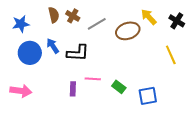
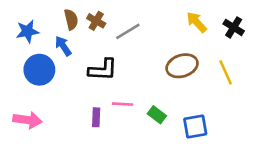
brown ellipse: (128, 31) -> (182, 66), moved
blue arrow: (53, 46) -> (63, 46), moved

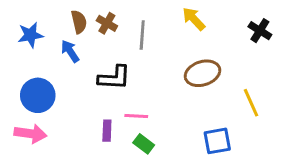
yellow arrow: (197, 22) -> (194, 19), moved
gray line: (128, 31) -> (142, 35), turned -55
blue circle: (39, 70) -> (38, 95), moved
yellow line: (226, 72) -> (251, 103), moved
green rectangle: (157, 115) -> (144, 144), moved

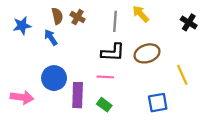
gray line: (142, 35) -> (115, 21), moved
black L-shape: (114, 78) -> (113, 52), moved
blue circle: (38, 95) -> (54, 78), moved
pink line: (136, 116) -> (105, 77), moved
purple rectangle: (107, 131) -> (78, 95), size x1.6

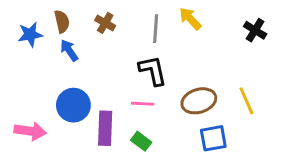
brown semicircle: (57, 16) -> (62, 22), moved
black L-shape: (113, 52) -> (153, 71), turned -105
brown ellipse: (147, 53) -> (199, 101), moved

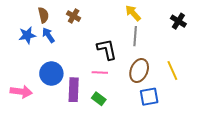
gray line: (156, 29) -> (135, 36), moved
blue star: (30, 34) -> (27, 35), moved
brown ellipse: (199, 101) -> (139, 70), turned -50

